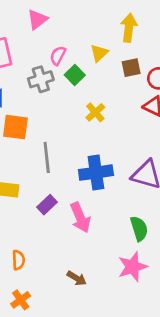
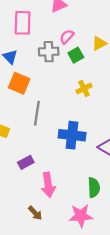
purple rectangle: (47, 205) -> (26, 162), moved
pink arrow: (80, 218) -> (48, 185), moved

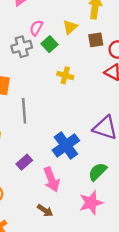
yellow cross: (84, 88) -> (65, 75), turned -35
blue cross: (72, 135) -> (66, 145), moved, turned -30
green semicircle: (94, 188) -> (98, 172), turned -120

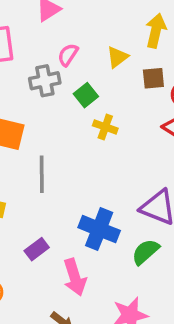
green square: (49, 44) -> (86, 95), moved
blue cross: (66, 145) -> (99, 229), turned -36
green semicircle: (98, 172) -> (145, 252), moved

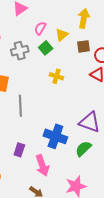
pink semicircle: (68, 55) -> (40, 28), moved
green square: (86, 95) -> (46, 48), moved
purple rectangle: (37, 249) -> (19, 150), turned -32

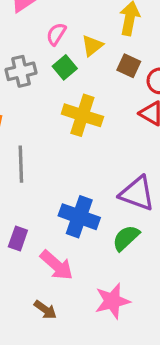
brown square: (84, 46) -> (129, 66), turned 32
yellow cross: (56, 76) -> (82, 115), size x1.6
pink arrow: (42, 165) -> (56, 265), turned -30

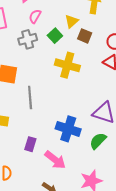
pink semicircle: (56, 34) -> (35, 16), moved
brown square: (129, 66) -> (85, 36), moved

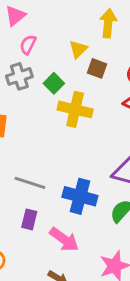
green square: (55, 36) -> (54, 83), moved
gray line: (30, 97) -> (30, 183), moved, turned -65

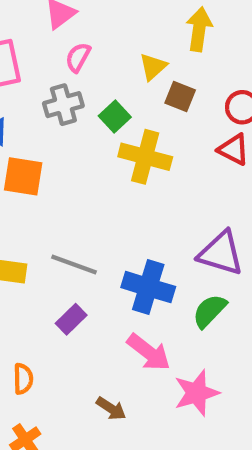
purple rectangle: (29, 219) -> (71, 319), turned 30
pink arrow: (64, 239) -> (149, 352), moved

